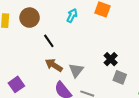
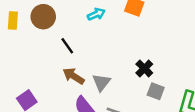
cyan arrow: (72, 16) -> (96, 14), turned 40

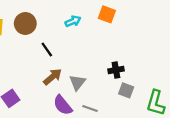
black cross: (144, 68) -> (116, 70), turned 35
brown arrow: (74, 76) -> (52, 77), turned 108

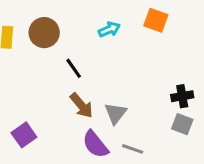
black cross: (116, 70) -> (182, 96), moved
brown arrow: (52, 77) -> (81, 106), turned 90

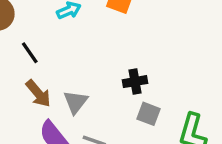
black cross: (182, 96) -> (135, 82), moved

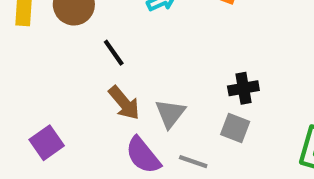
gray square: (149, 114) -> (235, 128), moved

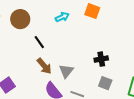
gray square: (235, 128) -> (105, 83), moved

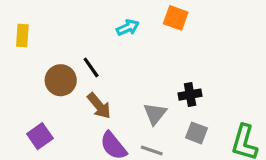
brown circle: (20, 19) -> (61, 80), moved
gray triangle: (66, 71) -> (155, 114), moved

